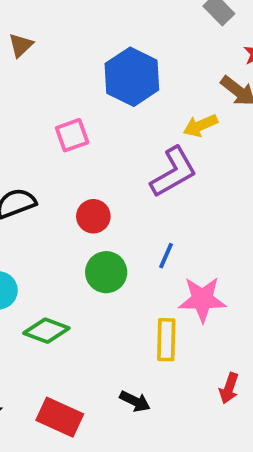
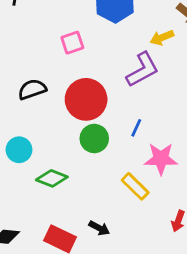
red circle: (93, 216) -> (86, 99), size x1.8
yellow rectangle: (166, 340) -> (135, 186), turned -48
black arrow: (135, 401) -> (99, 228), moved

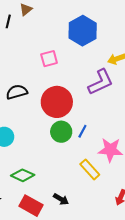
blue line: (136, 128) -> (82, 131), moved
green diamond: (52, 178) -> (23, 175), moved

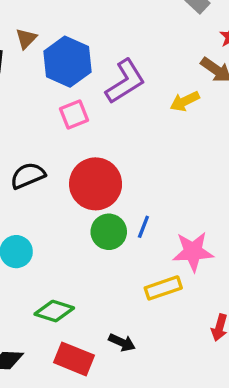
blue hexagon: (83, 31) -> (67, 62), moved
purple L-shape: (101, 82) -> (125, 81), moved
yellow rectangle: (90, 169) -> (163, 288), turned -60

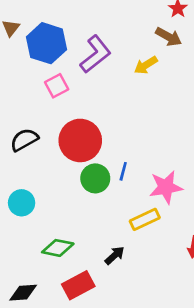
black arrow: (122, 342) -> (115, 255), moved, turned -60
red rectangle: (74, 359) -> (78, 285), turned -44

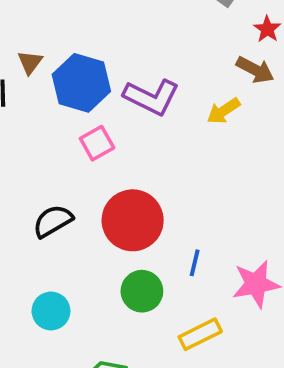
purple L-shape: (95, 54) -> (151, 97), turned 66
green circle: (95, 178) -> (142, 291), moved
yellow rectangle: (145, 219) -> (200, 334), moved

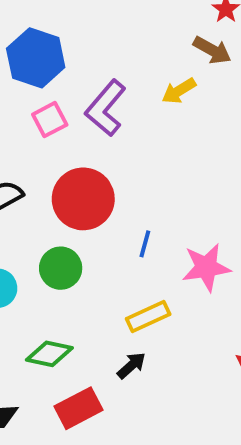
purple L-shape: (151, 97) -> (106, 108), moved, turned 102
green circle: (142, 291) -> (61, 268), moved

